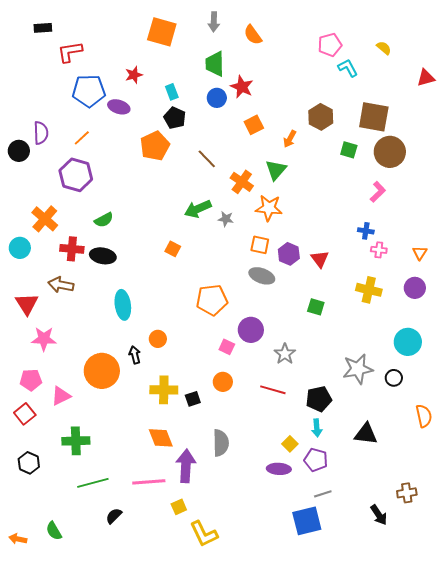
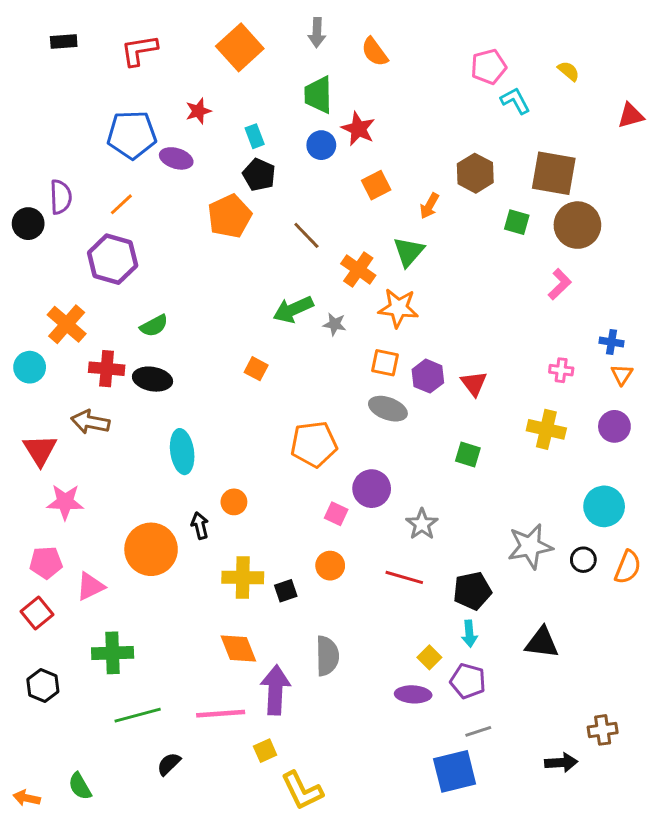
orange square: (162, 32) -> (240, 47), turned 32
red L-shape: (70, 52) -> (139, 50), moved
blue cross: (366, 231) -> (611, 342), moved
orange semicircle: (424, 416) -> (628, 567), moved, turned 35
black arrow: (379, 515) -> (561, 763), turned -60

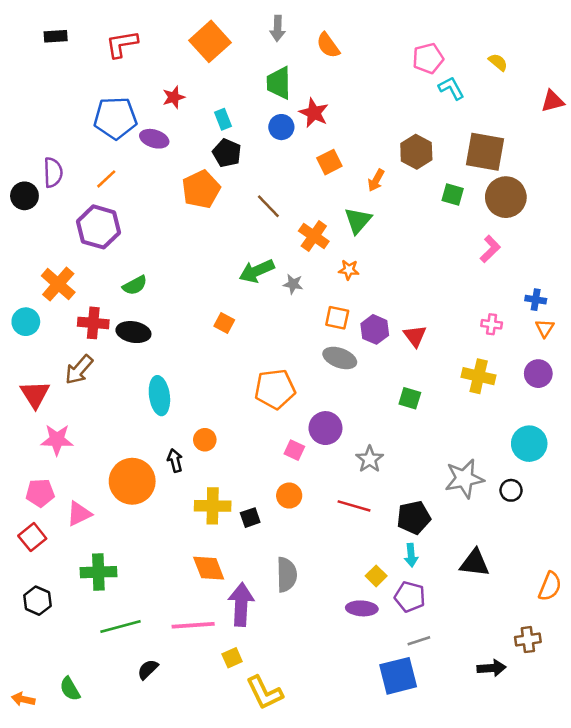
orange star: (398, 308) -> (349, 270), size x0.6
brown arrow: (90, 422) -> (79, 370), turned -60
orange semicircle: (628, 567) -> (550, 586), moved

